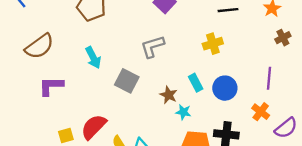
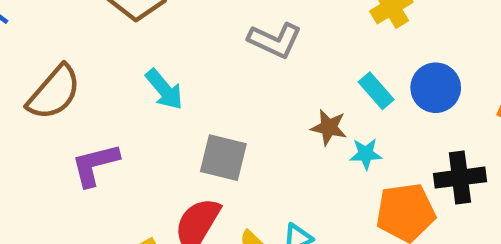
gray L-shape: (152, 46) -> (275, 40), turned -125
gray square: (127, 81) -> (223, 158), moved

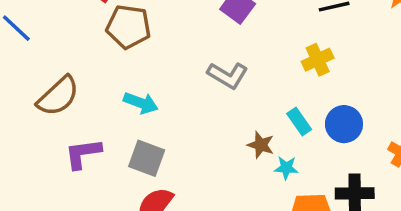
cyan arrow: (164, 89) -> (141, 103), turned -36
gray square: (223, 158) -> (147, 158), moved

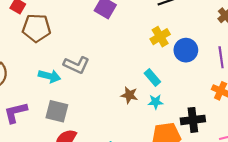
gray L-shape: (228, 75) -> (76, 65), moved
blue circle: (344, 124) -> (186, 50), moved
cyan star: (286, 168) -> (156, 102), moved

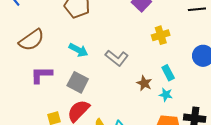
yellow cross: (160, 37) -> (161, 35), moved
gray L-shape: (76, 65) -> (117, 58), moved

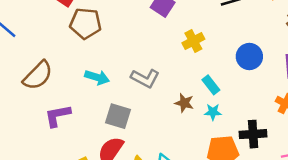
gray square: (78, 82) -> (118, 116), moved

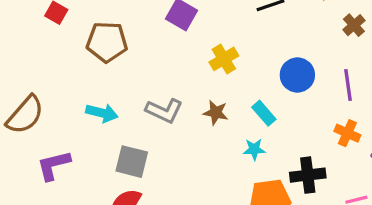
brown pentagon: (86, 23) -> (107, 42), moved
cyan rectangle: (211, 85) -> (264, 113), moved
brown star: (184, 103) -> (216, 113), moved

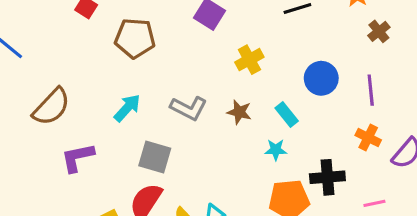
cyan arrow: (102, 113) -> (127, 108), turned -64

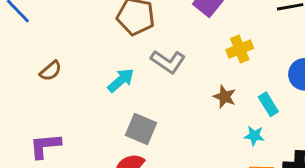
brown semicircle: (51, 107) -> (51, 71), size x0.6
gray L-shape: (189, 108) -> (168, 62), moved
purple L-shape: (78, 158) -> (45, 146), moved

